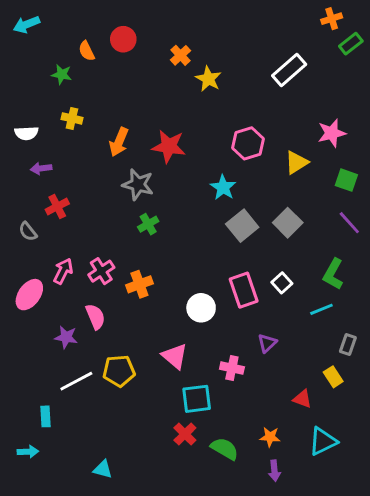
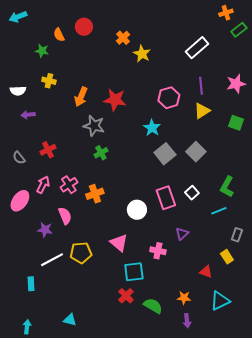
pink star: (332, 133) -> (236, 84), moved
red cross: (57, 207) -> (48, 150), moved
purple line: (349, 223) -> (201, 86), moved, turned 36
cyan arrow: (28, 452) -> (27, 327), moved, turned -80

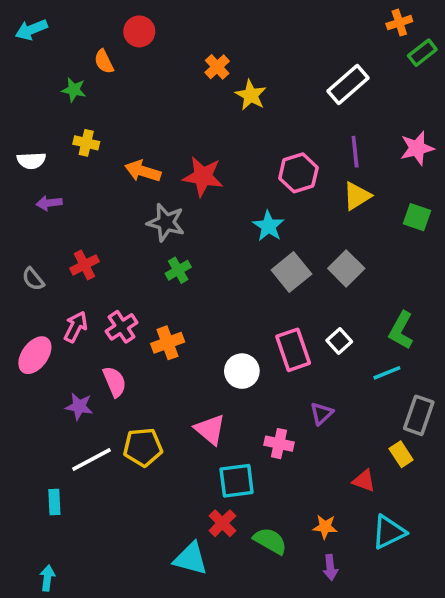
red circle: (84, 27) -> (139, 31), moved
orange arrow: (81, 97) -> (143, 171), turned 84
gray rectangle: (237, 235) -> (419, 415), size x1.5
cyan triangle: (70, 320) -> (191, 559), moved, size x1.5

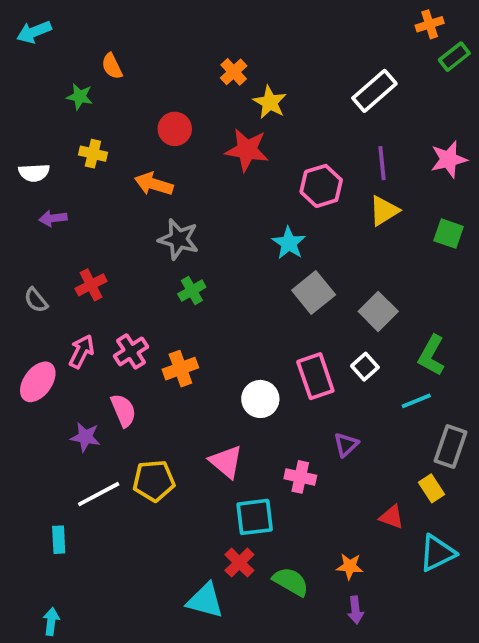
red circle: (139, 31) -> (175, 129), moved
red star: (203, 176) -> (247, 150), moved
gray square: (346, 268) -> (378, 311), moved
cyan triangle: (389, 532) -> (437, 553), moved

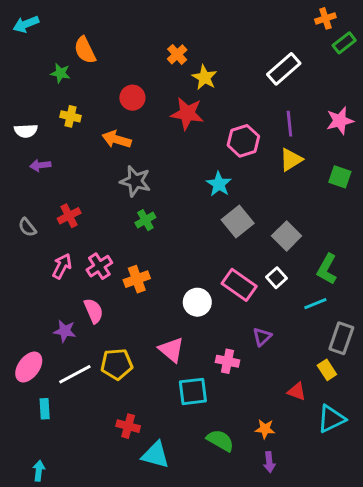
orange semicircle: (112, 66) -> (85, 50), size x1.4
pink rectangle: (315, 376) -> (239, 285), turned -36
pink ellipse: (38, 382) -> (29, 367), moved
red cross: (239, 563) -> (128, 426), moved, turned -30

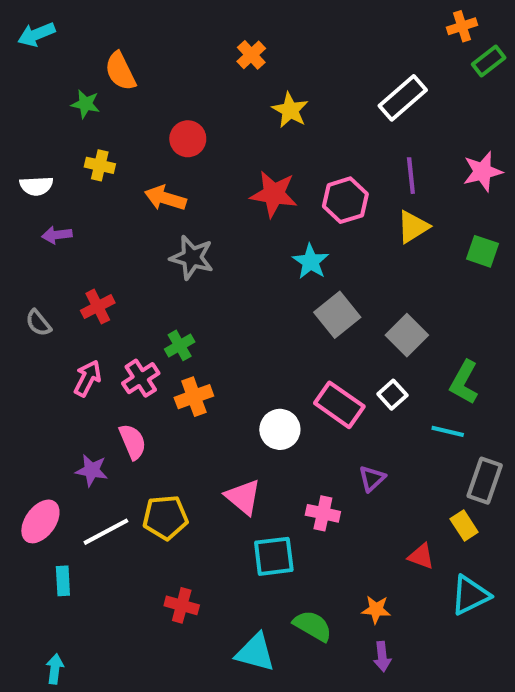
orange cross: (177, 54) -> (251, 55), moved
red star: (187, 113) -> (274, 194), moved
green cross: (145, 220) -> (180, 345), moved
cyan line: (315, 304) -> (448, 431), turned 35
cyan triangle: (156, 455) -> (255, 652), moved

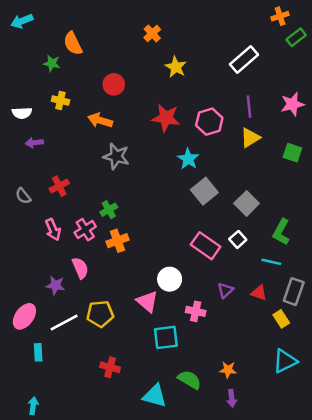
pink arrow: (88, 378) -> (53, 230), turned 130
white circle: (280, 429) -> (170, 279), moved
red triangle: (421, 556) -> (259, 293), moved

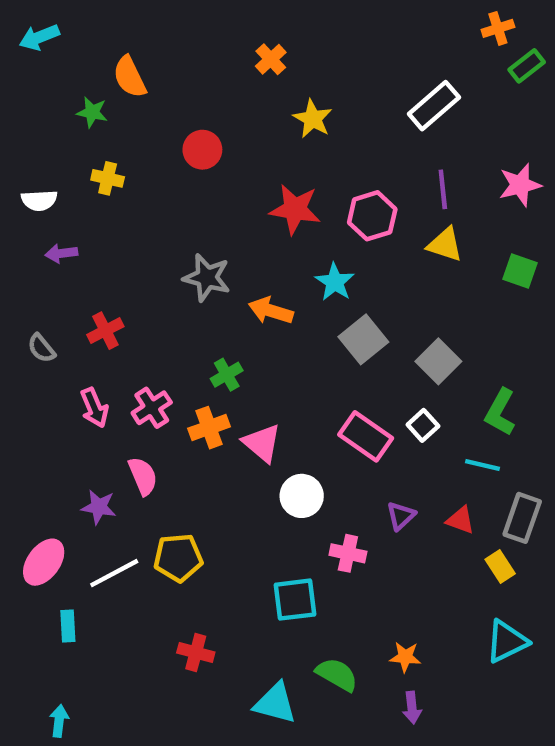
orange arrow: (100, 120) -> (271, 311), moved
yellow triangle: (250, 138) -> (445, 245), turned 50
green cross: (109, 210) -> (227, 375), moved
pink triangle: (147, 301) -> (262, 443), moved

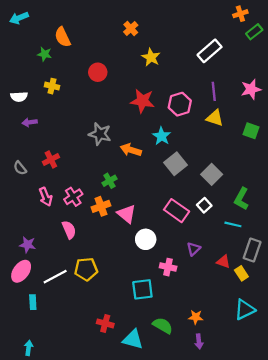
purple star: (99, 507) -> (27, 245), moved
red triangle: (460, 520) -> (223, 262), moved
red cross: (196, 652) -> (105, 323), moved

